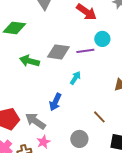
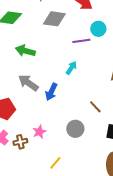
gray diamond: (58, 52) -> (54, 19), moved
gray arrow: (35, 121) -> (28, 83), moved

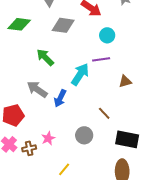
purple line: (81, 41) -> (101, 59), moved
green arrow: (25, 51) -> (45, 57), moved, turned 30
cyan arrow: (71, 68) -> (80, 74), size x1.6

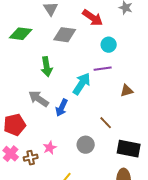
green arrow: (45, 57) -> (47, 67), turned -144

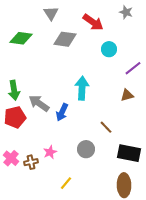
green arrow: (47, 67) -> (14, 90), moved
purple line: (103, 69) -> (133, 68), moved, turned -30
cyan arrow: (82, 84) -> (82, 88), turned -30
red pentagon: (15, 125) -> (15, 117), moved

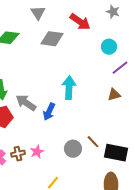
cyan circle: (109, 49) -> (109, 47), moved
brown line: (106, 127) -> (93, 142), moved
brown cross: (31, 162) -> (18, 154), moved

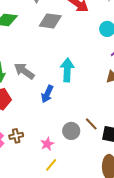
gray arrow: (26, 103) -> (24, 71), moved
pink star: (37, 152) -> (47, 144), moved

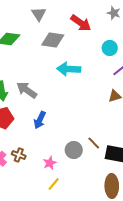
cyan arrow: (67, 70) -> (69, 69), moved, turned -90
blue arrow: (47, 94) -> (40, 120), moved
brown cross: (16, 136) -> (19, 155), turned 32

